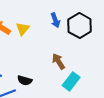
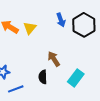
brown arrow: (58, 61) -> (54, 59), moved
black semicircle: (25, 80) -> (43, 77), moved, turned 72

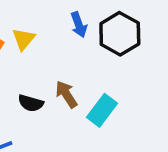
black semicircle: (43, 77) -> (31, 103), moved, turned -72
cyan rectangle: (76, 78) -> (102, 110), moved

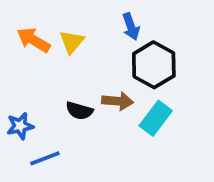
black hexagon: (120, 34) -> (154, 65), moved
brown arrow: (66, 94) -> (118, 101), turned 128

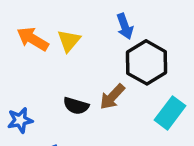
brown arrow: (118, 101) -> (112, 97), turned 128
cyan rectangle: (156, 118) -> (170, 113), moved

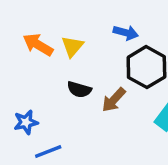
blue arrow: (125, 26) -> (126, 33), turned -55
black semicircle: (76, 106) -> (79, 89), moved

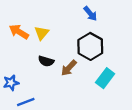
blue arrow: (126, 33) -> (90, 14), moved, turned 35

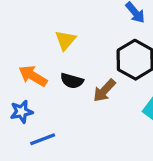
orange arrow: (19, 32) -> (33, 76), moved

